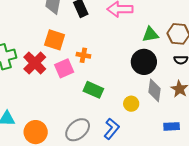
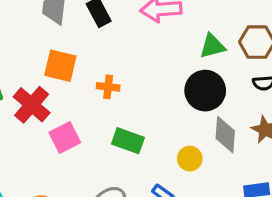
pink square: (64, 68) -> (65, 138), moved

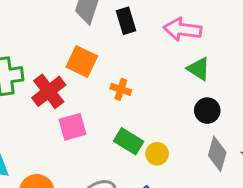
green triangle: (212, 46) -> (199, 69), moved, turned 35
black circle: (205, 91) -> (207, 111), size x0.7
yellow circle: (190, 159) -> (157, 154), moved

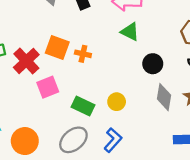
orange square: (82, 61) -> (57, 47), moved
green triangle: (199, 69) -> (130, 32), moved
green rectangle: (129, 141) -> (83, 106), moved

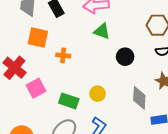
orange square: (57, 47) -> (38, 37), moved
gray diamond: (164, 97) -> (139, 98), moved

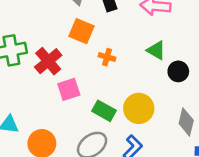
green triangle: (102, 31) -> (156, 50), moved
yellow circle: (98, 94) -> (139, 108), size x1.6

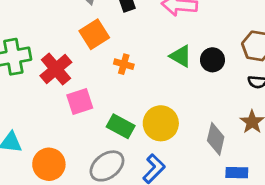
orange square: (81, 31) -> (94, 34), turned 35
black circle: (178, 71) -> (212, 60), moved

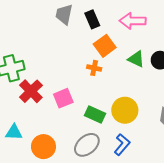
orange square: (94, 34) -> (105, 46), moved
red cross: (56, 69) -> (31, 91), moved

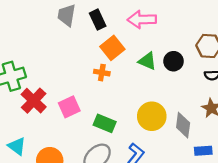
yellow circle: (125, 110) -> (152, 116), moved
cyan triangle: (14, 132) -> (17, 146), turned 36

